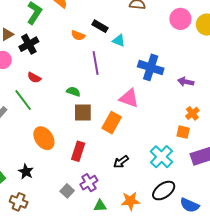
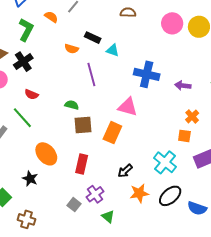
black star: (26, 172) -> (30, 179), moved
orange star: (130, 201) -> (139, 193), moved
green triangle: (100, 206) -> (108, 217), turned 48

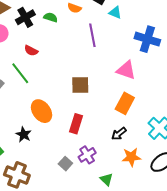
green semicircle: (72, 105) -> (51, 17), moved
orange rectangle: (112, 133) -> (125, 103), moved
green triangle: (108, 217) -> (106, 179), moved
brown cross: (27, 219) -> (17, 175), size x1.4

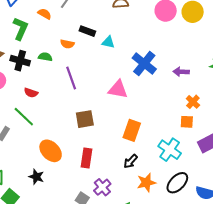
black cross: (25, 17) -> (20, 61), turned -36
purple line: (92, 35) -> (71, 78), moved
blue cross: (147, 39) -> (144, 63), turned 30
pink triangle: (126, 70) -> (118, 89), moved

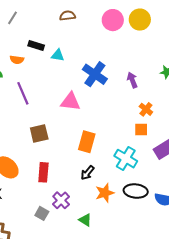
purple arrow: (181, 72) -> (132, 80), turned 70
black ellipse: (177, 183) -> (136, 191), turned 55

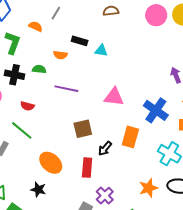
blue cross: (95, 74) -> (156, 110), moved
purple line: (23, 93) -> (66, 89), turned -55
black arrow: (88, 173) -> (105, 148), moved

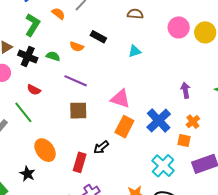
cyan triangle: (101, 51) -> (135, 51), moved, turned -40
brown square: (83, 129) -> (78, 111), moved
orange rectangle: (130, 137) -> (124, 127), moved

